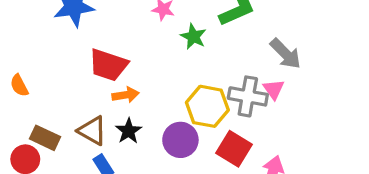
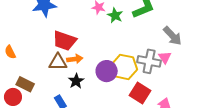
green star: (193, 37) -> (115, 15), moved
brown triangle: (92, 131) -> (58, 62), moved, turned -30
purple circle: (180, 140) -> (107, 71), moved

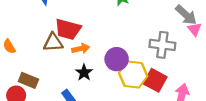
pink triangle: (165, 57) -> (195, 29), moved
brown triangle: (58, 62) -> (53, 42), moved
yellow hexagon: (124, 67) -> (133, 75), moved

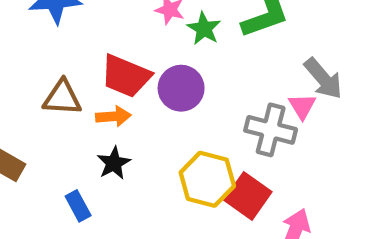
red trapezoid: (68, 29) -> (126, 76), moved
pink triangle: (195, 29) -> (302, 106), moved
purple circle: (117, 59) -> (181, 88), moved

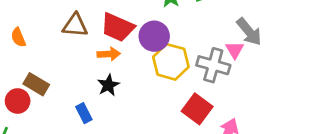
brown triangle: (62, 98) -> (75, 25), moved
yellow hexagon: (207, 179) -> (171, 62), moved

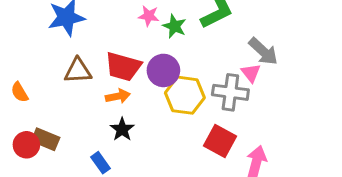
red circle: (18, 101) -> (26, 145), moved

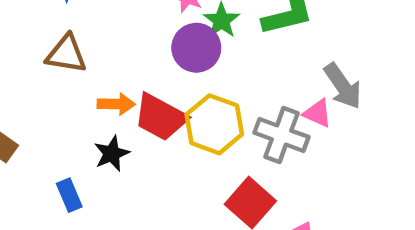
red trapezoid: (123, 67) -> (160, 117), moved
purple circle: (163, 70) -> (196, 48), moved
pink triangle: (251, 73) -> (318, 113), turned -40

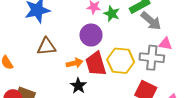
purple circle: (196, 48) -> (91, 35), moved
gray arrow: (343, 86) -> (151, 21), moved
red trapezoid: (160, 117) -> (96, 64), turned 60

